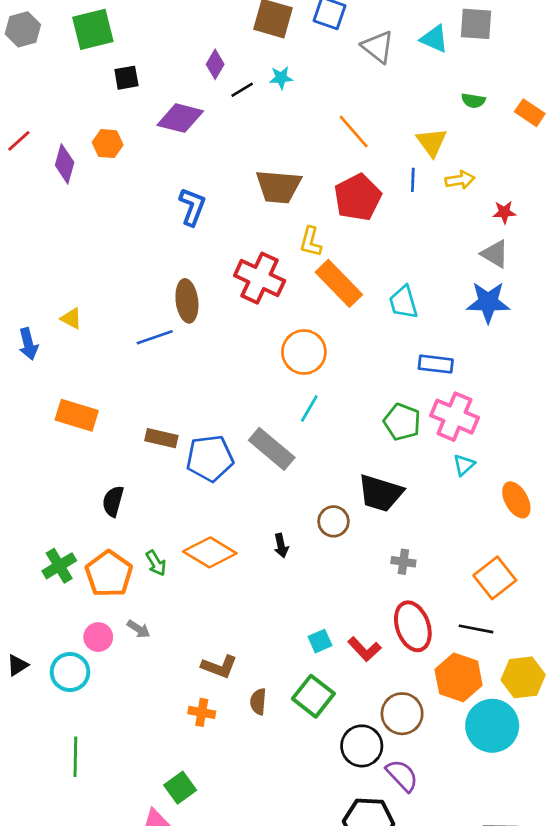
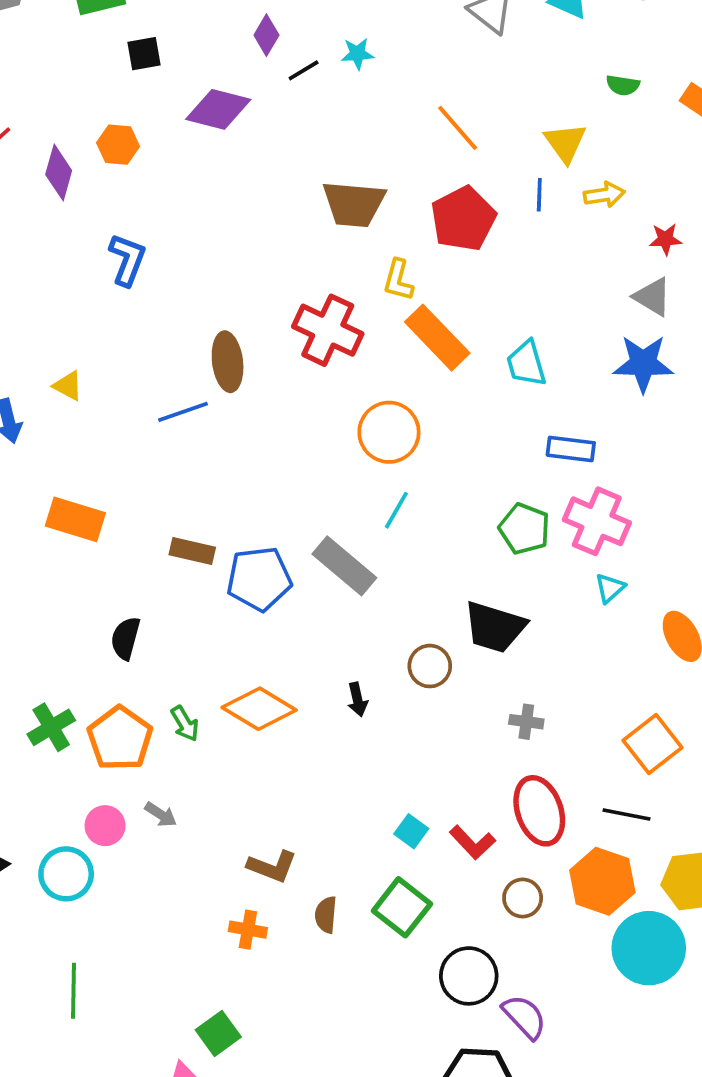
blue L-shape: (192, 207) -> (127, 260), moved
cyan square: (320, 641) -> (411, 831), turned -30
brown circle: (402, 714) -> (523, 898), moved, size x0.7

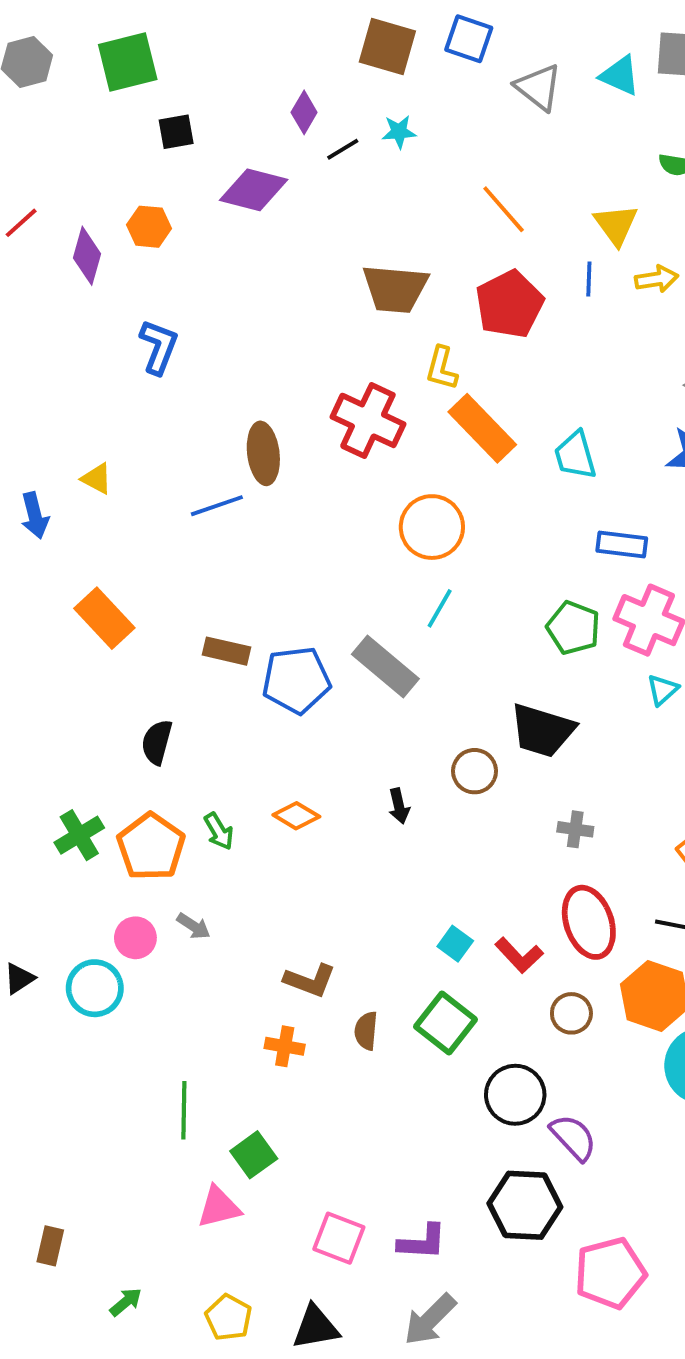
orange rectangle: (75, 519) -> (104, 618), turned 30
orange diamond: (259, 709) -> (296, 816), size x0.6
green line: (73, 991) -> (184, 1110), moved

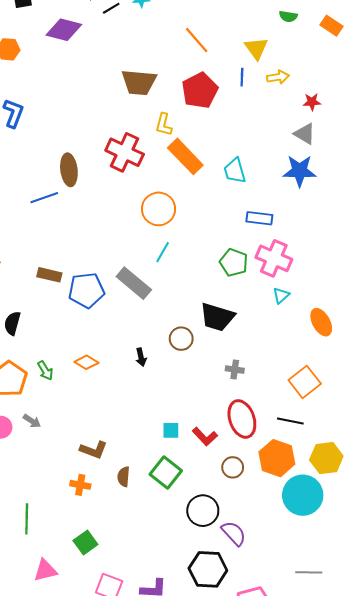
cyan square: (455, 944) -> (171, 430), turned -36
green square: (254, 1155) -> (85, 543), moved

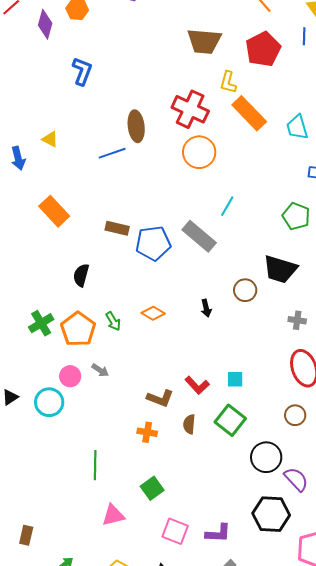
orange circle: (159, 209) -> (199, 152), moved
red L-shape: (205, 436) -> (197, 385), moved

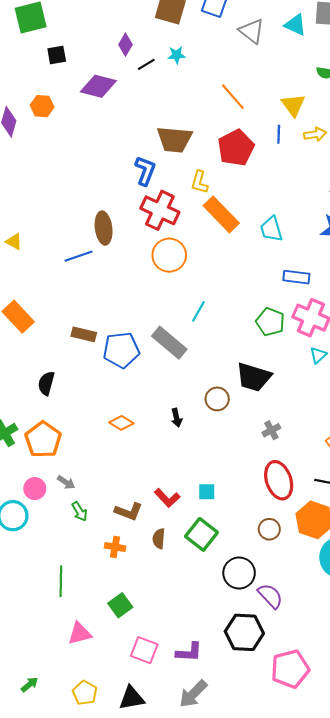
blue L-shape: (82, 71) -> (145, 171), moved
gray cross: (297, 320) -> (271, 430), turned -36
green arrow: (113, 321) -> (80, 512), moved

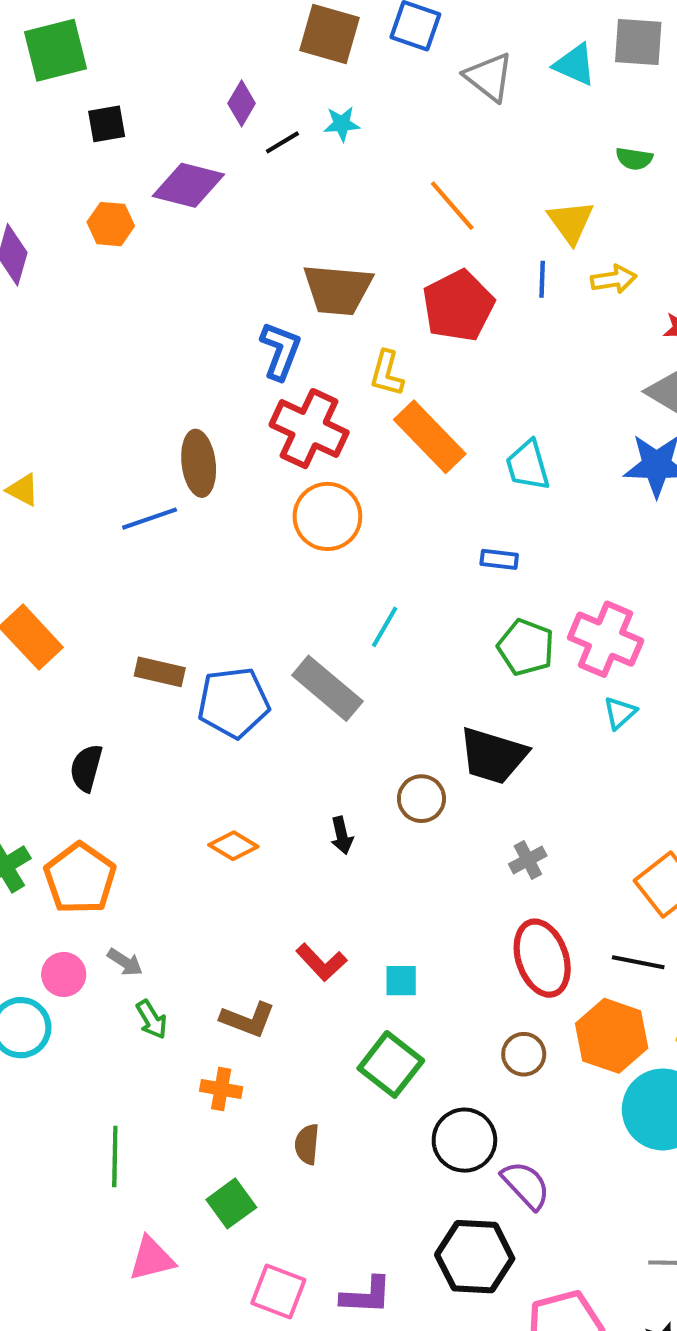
orange hexagon: (42, 106) -> (111, 224), moved
blue rectangle: (296, 277) -> (499, 559), moved, size x0.7
red L-shape: (167, 498) -> (321, 962), moved
brown semicircle: (159, 539) -> (307, 1144), moved

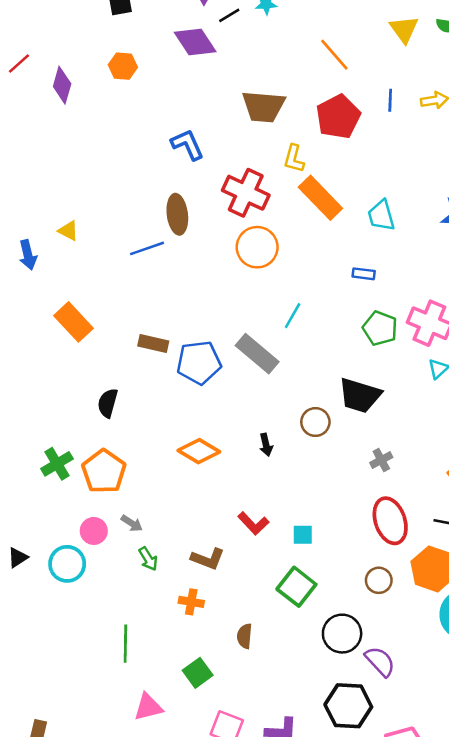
purple diamond: (188, 185) -> (195, 42), moved, turned 42
yellow triangle: (571, 222) -> (404, 29), moved
blue L-shape: (280, 351) -> (187, 145), moved, turned -45
orange diamond: (233, 846) -> (199, 451), size x1.4

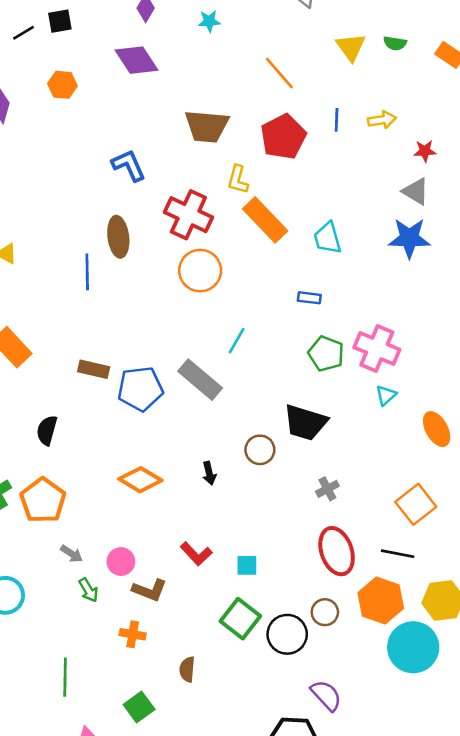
black line: (229, 15) -> (23, 33), moved
blue line: (147, 248) -> (87, 272), turned -72
pink circle: (94, 531) -> (121, 562), moved
black circle: (342, 634) -> (287, 634), moved

